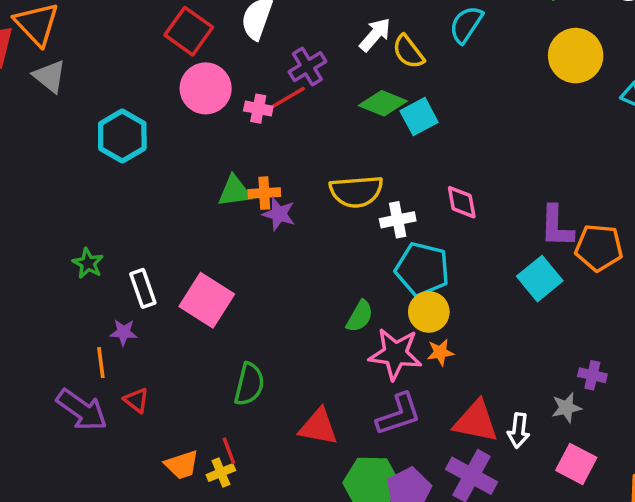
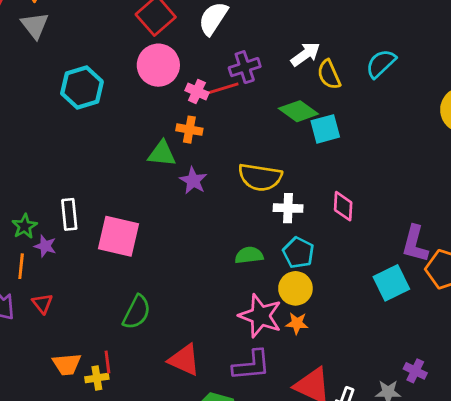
orange cross: (264, 193) -> (189, 130), moved
green star: (88, 263) -> (25, 226), moved
cyan pentagon: (422, 269) -> (298, 253), size x0.7
pink square: (207, 300) -> (119, 236), turned -33
green semicircle: (360, 316) -> (249, 255), moved, turned -140

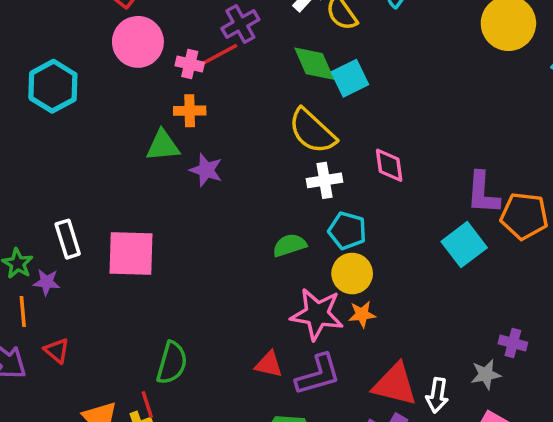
green diamond: (298, 111) -> (314, 64), turned 42
yellow semicircle: (260, 177) -> (312, 131), moved, turned 45
green semicircle: (137, 312) -> (172, 363), moved
red triangle: (184, 360) -> (269, 364), moved, size x0.7

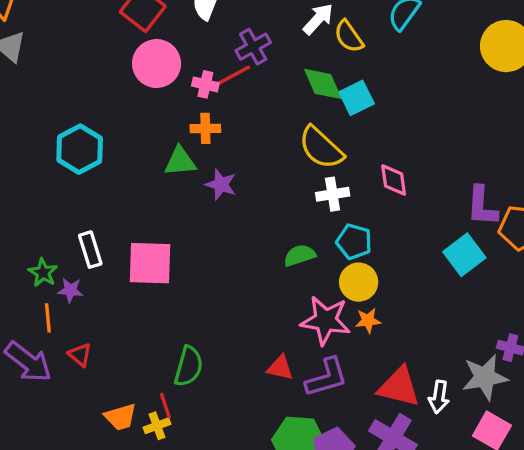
cyan hexagon: (53, 86) -> (80, 149), moved
gray star: (486, 374) -> (485, 377), size x1.6

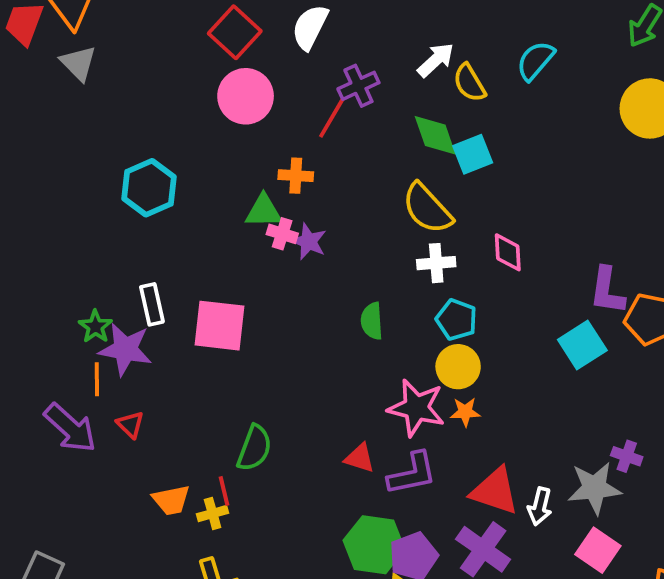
red line: (233, 76) -> (332, 118), turned -36
pink cross: (205, 84) -> (282, 234), moved
green semicircle: (300, 255) -> (372, 321), moved, turned -80
purple star: (70, 290) -> (125, 349), size x1.8

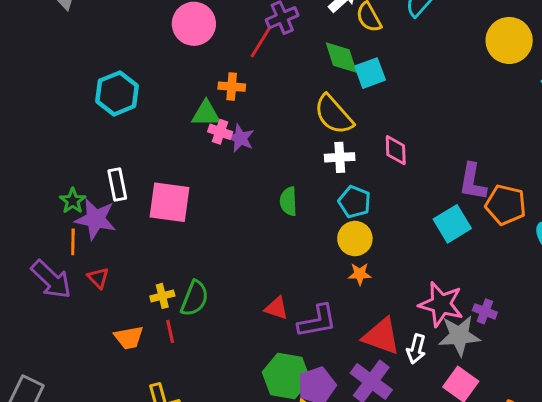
pink star: (416, 408) -> (441, 304), moved
yellow cross: (213, 514) -> (162, 296), moved

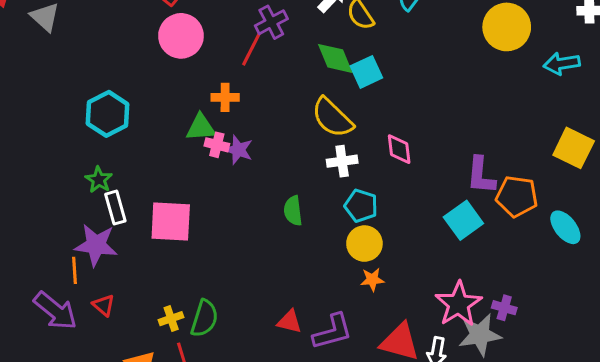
green star: (73, 201) -> (99, 180), moved
pink star: (441, 304) -> (459, 304), turned 30

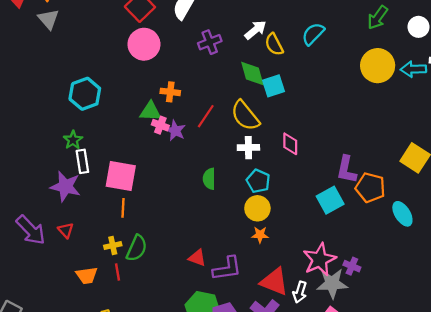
red line: (251, 49) -> (206, 116), moved
cyan arrow: (562, 64) -> (413, 69), moved
orange line: (75, 270) -> (123, 208), moved

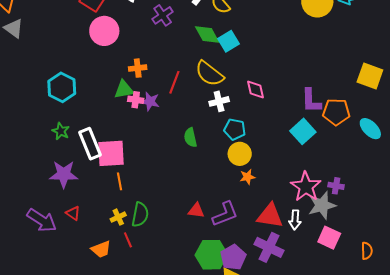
white rectangle: (82, 161) -> (90, 144), moved, size x1.4

